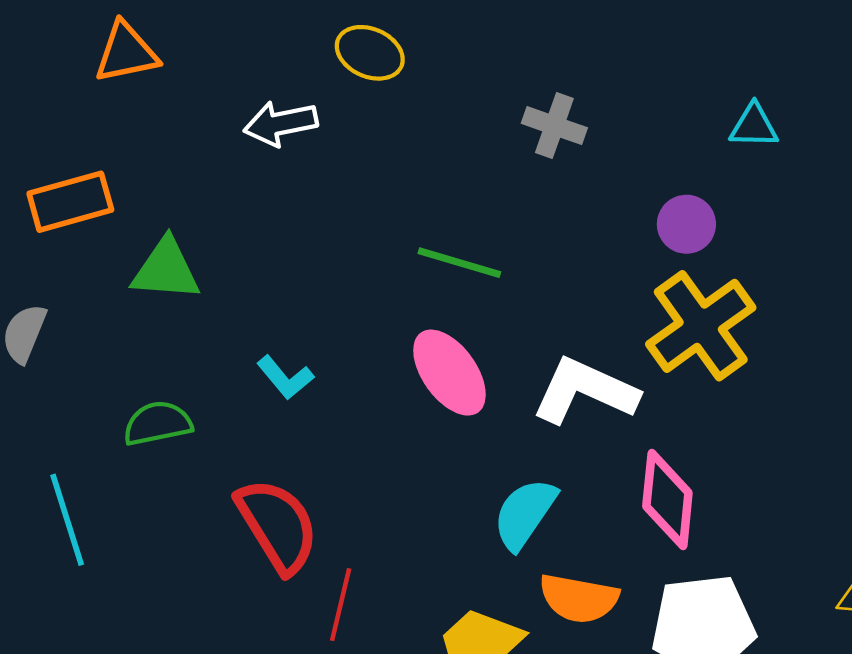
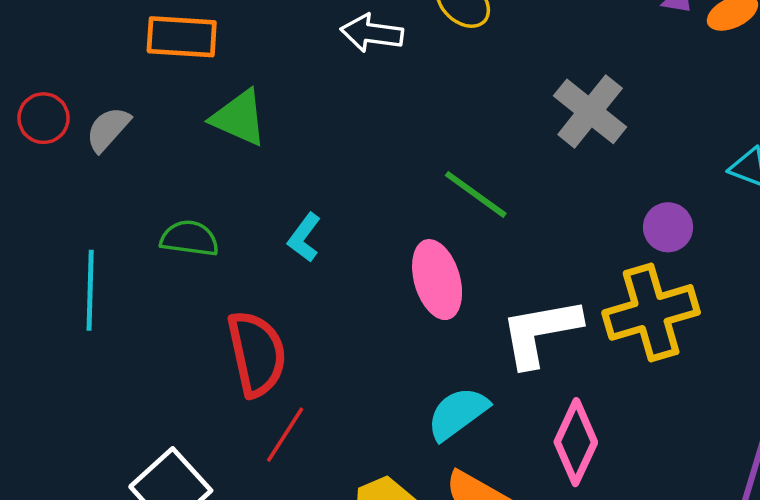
gray cross: (554, 126) -> (590, 111), size x1.4
cyan L-shape: (285, 378) -> (304, 238), turned 57
white L-shape: (585, 391) -> (540, 332), turned -54

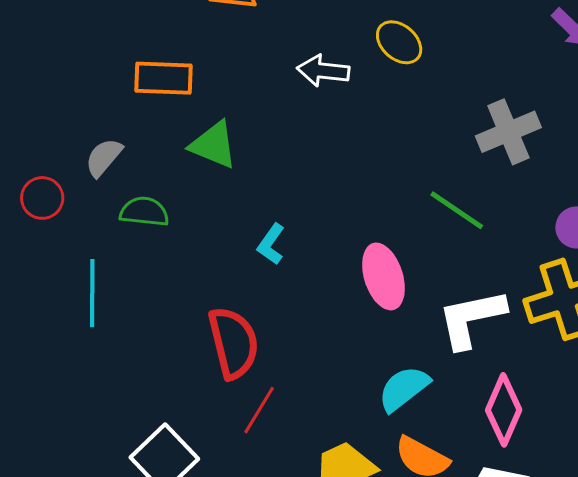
gray cross: (590, 111) -> (508, 132), turned 30
red circle: (43, 118) -> (42, 198), moved
green line: (476, 194) -> (457, 210), moved
green semicircle: (189, 238) -> (144, 212), moved

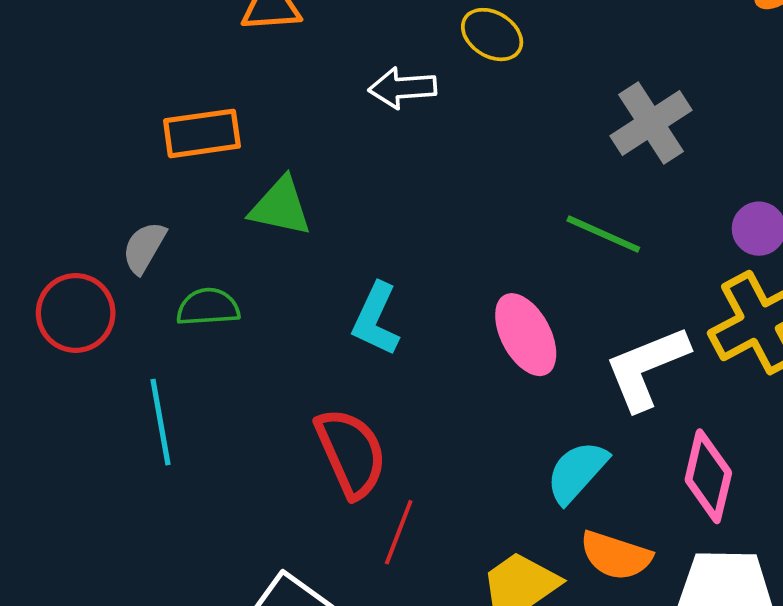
red circle: (42, 198) -> (76, 313), size x1.4
cyan L-shape: (271, 244) -> (376, 319), size x1.4

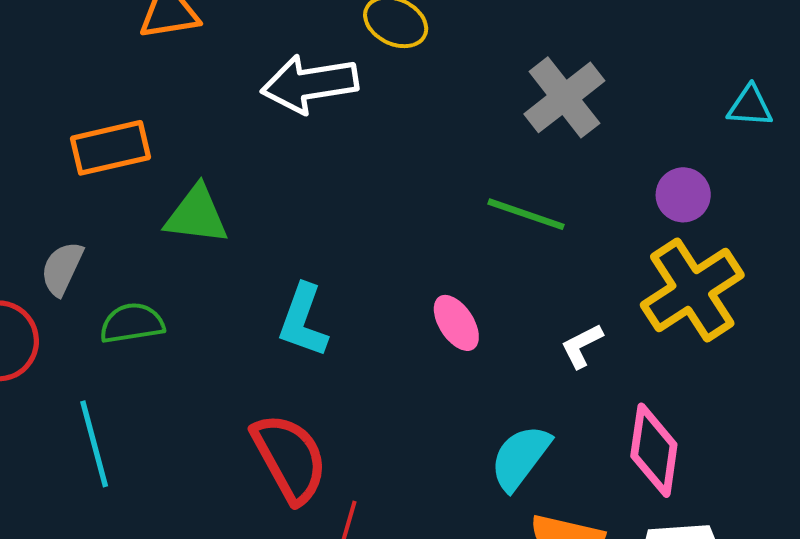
white arrow: (403, 88) -> (310, 84), size x1.4
pink ellipse: (526, 335) -> (456, 323), size x0.7
white L-shape: (647, 368) -> (582, 346), size x0.5

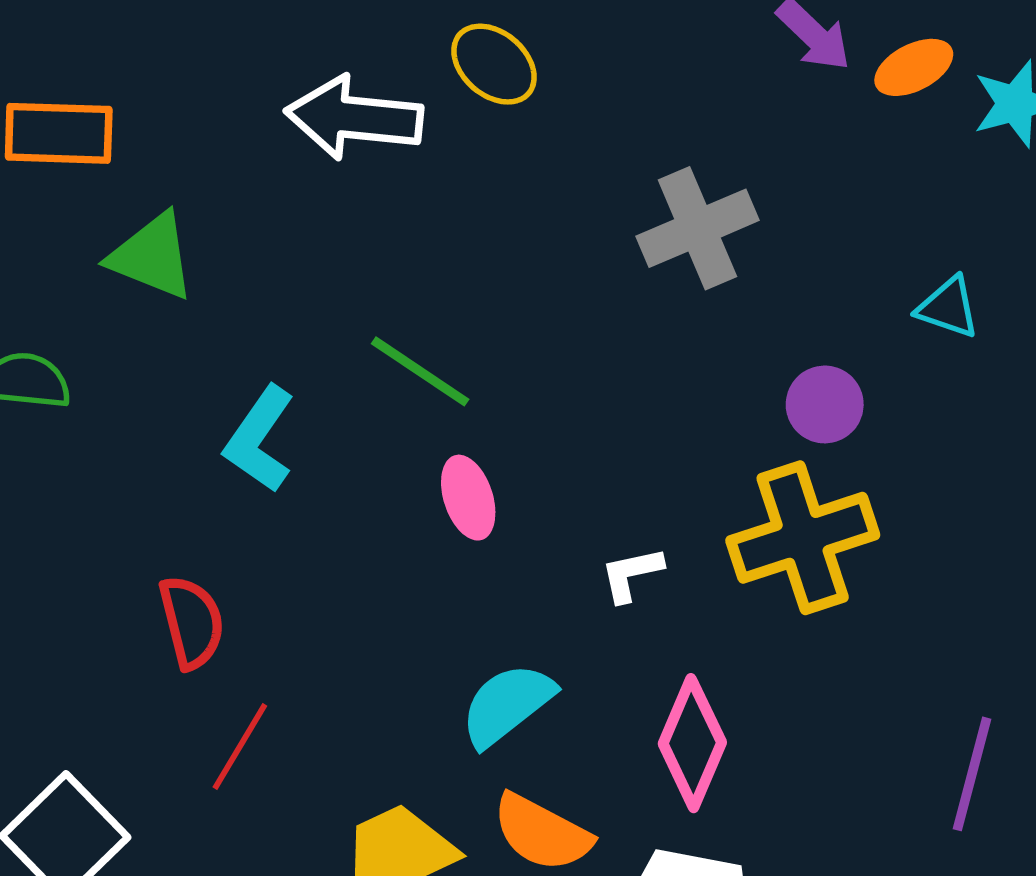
green line: (526, 214) -> (420, 371), moved
red semicircle: (290, 458) -> (192, 622), size x0.7

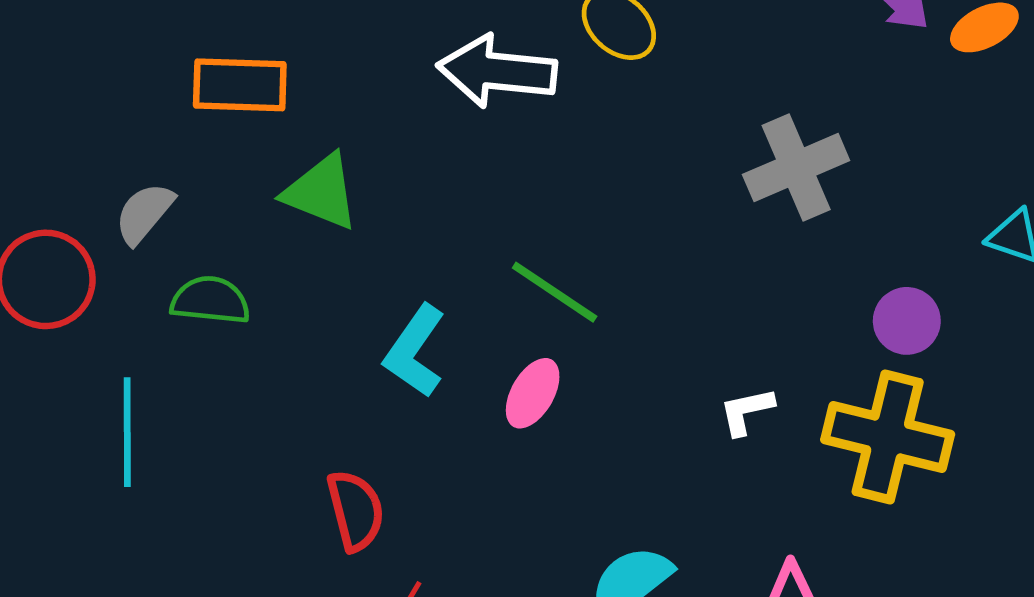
pink ellipse: (468, 498) -> (533, 393), moved, turned 48
yellow cross: (803, 538) -> (888, 437), turned 32
white L-shape: (631, 574) -> (746, 411), moved

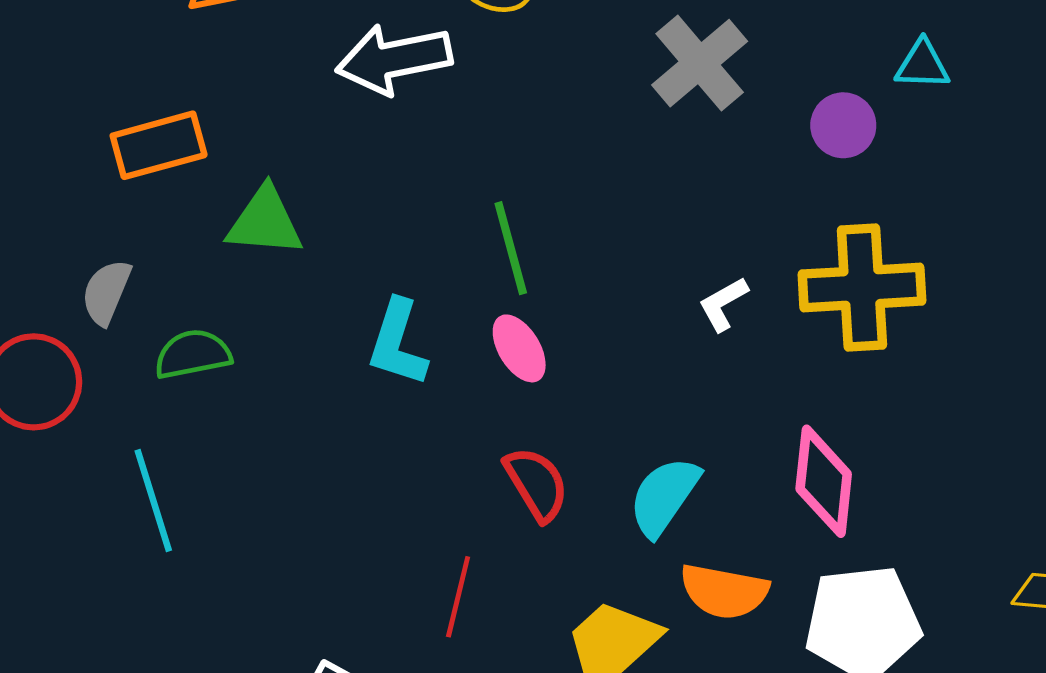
green line: (555, 292) -> (511, 248), turned 58
purple circle: (907, 321) -> (843, 125), moved
pink ellipse: (533, 393) -> (519, 348), turned -44
red semicircle: (356, 510) -> (537, 484), moved

